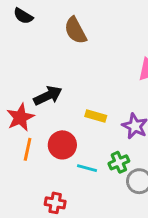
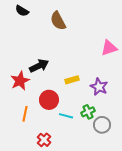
yellow rectangle: (96, 116) -> (72, 80), turned -32
orange line: (28, 149) -> (25, 114), moved
red cross: (55, 203) -> (44, 140), turned 32

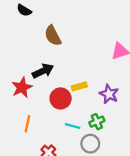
brown semicircle: (58, 21) -> (53, 36), moved
red circle: (49, 100) -> (61, 98), moved
gray circle: (102, 125) -> (90, 144), moved

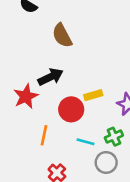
orange line: (27, 124) -> (44, 135), moved

